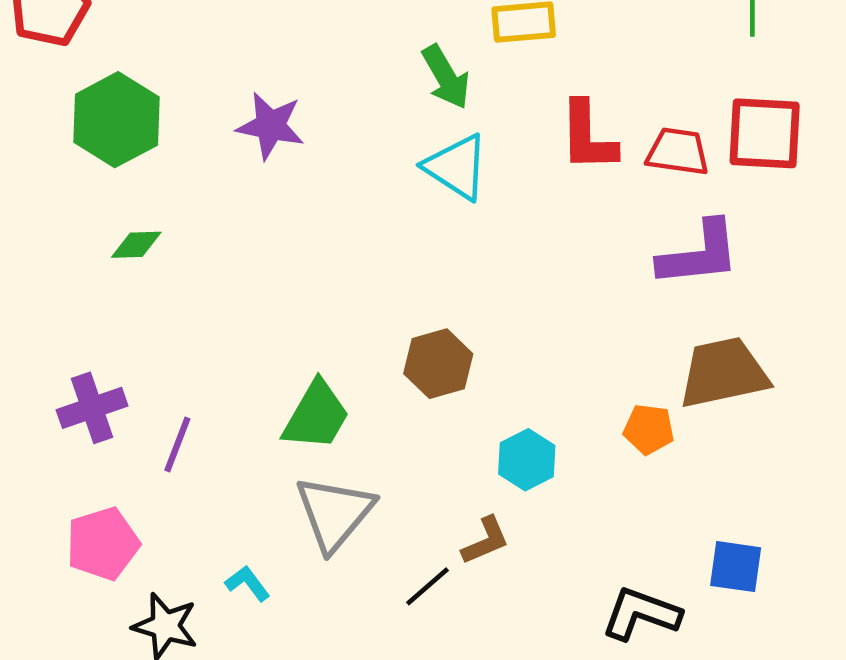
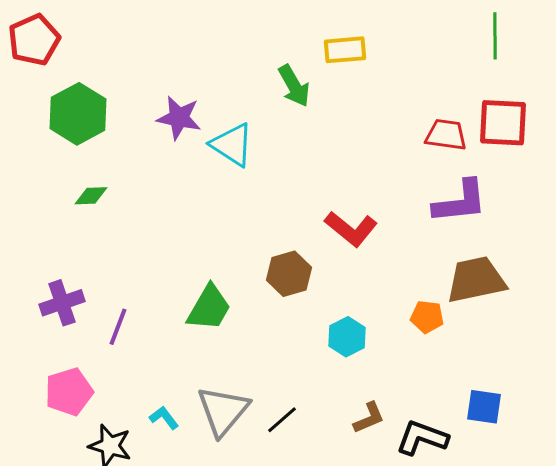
red L-shape: (588, 136) -> (351, 229), moved, turned -50
cyan triangle: (457, 167) -> (232, 145), moved
gray triangle: (335, 513) -> (223, 411), moved
brown L-shape: (486, 541) -> (369, 418), moved

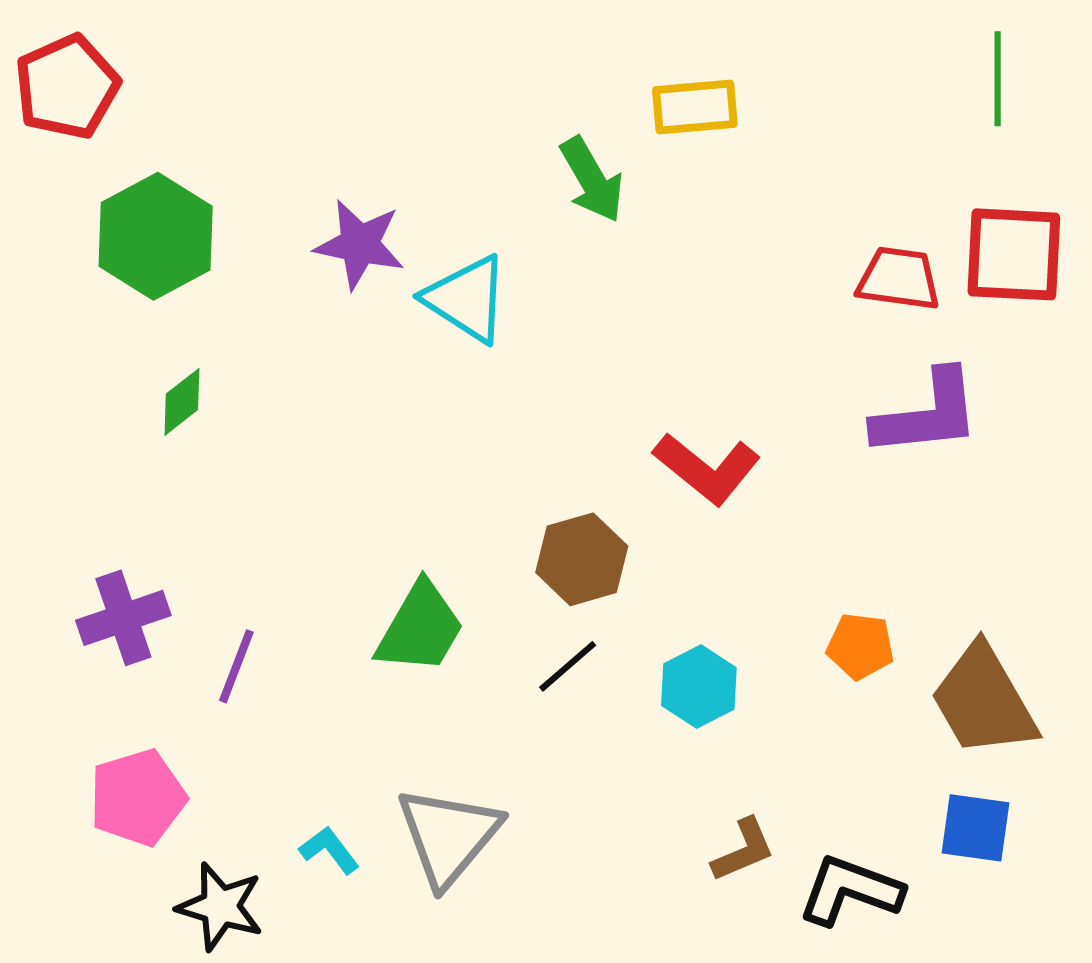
green diamond: (91, 196) -> (182, 402), turned -36
brown trapezoid: (476, 280) -> (984, 701), moved, turned -108
black line: (282, 420) -> (568, 666), moved

